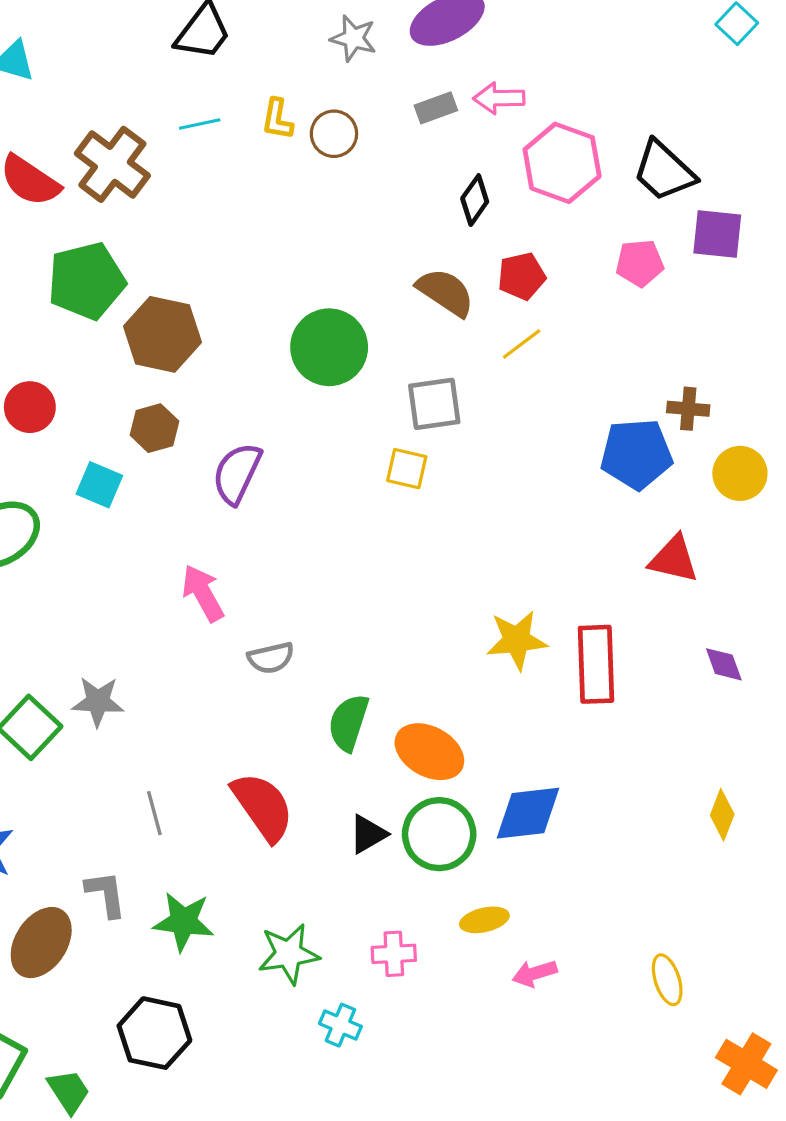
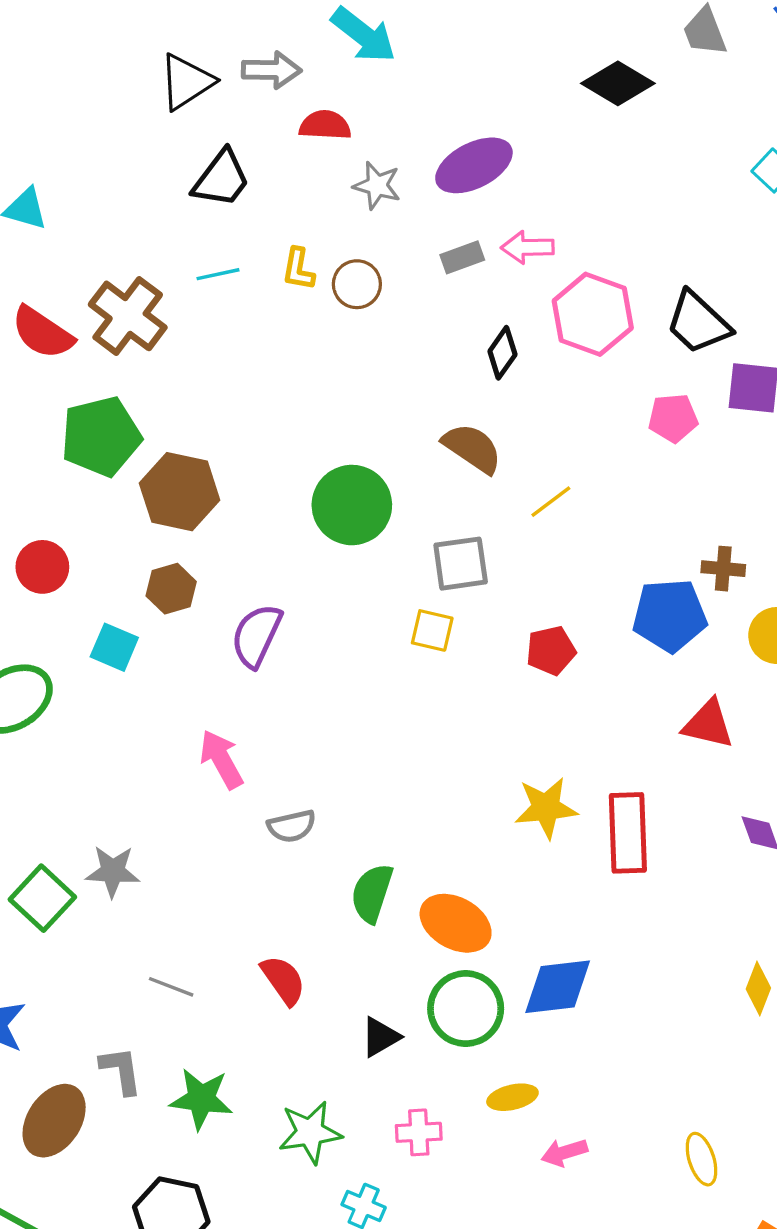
red pentagon: (522, 276) -> (551, 651), moved
red semicircle: (263, 807) -> (283, 980), size x0.7
gray line: (154, 813) -> (171, 987), turned -54
black triangle: (368, 834) -> (380, 1037), moved

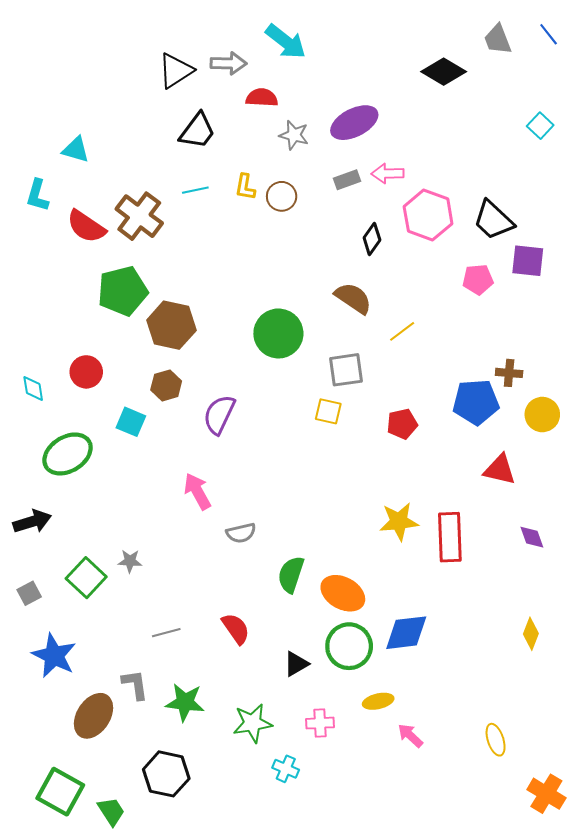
gray star: (113, 871) -> (130, 561), size x0.7
gray line: (171, 987) -> (166, 633), turned -36
pink arrow: (564, 1152) -> (410, 736), turned 60

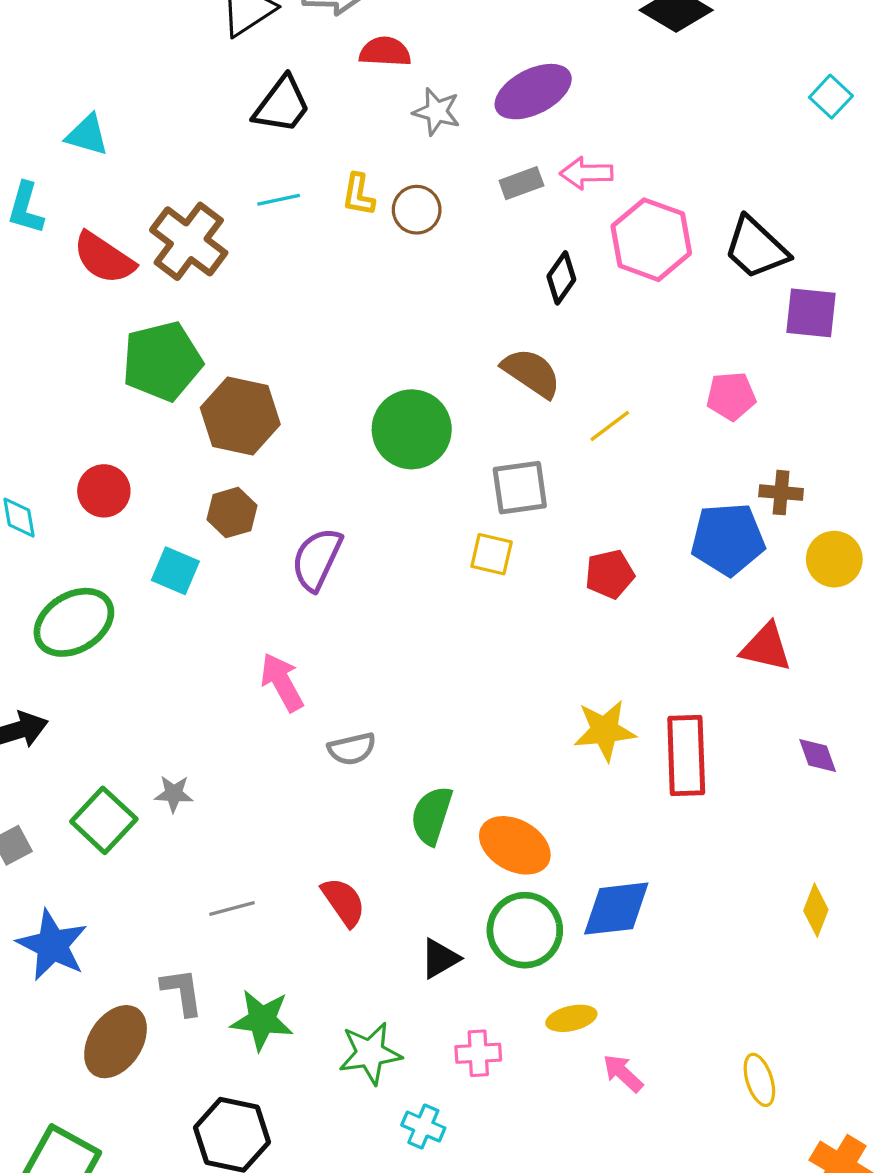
pink pentagon: (478, 279) -> (731, 396), moved

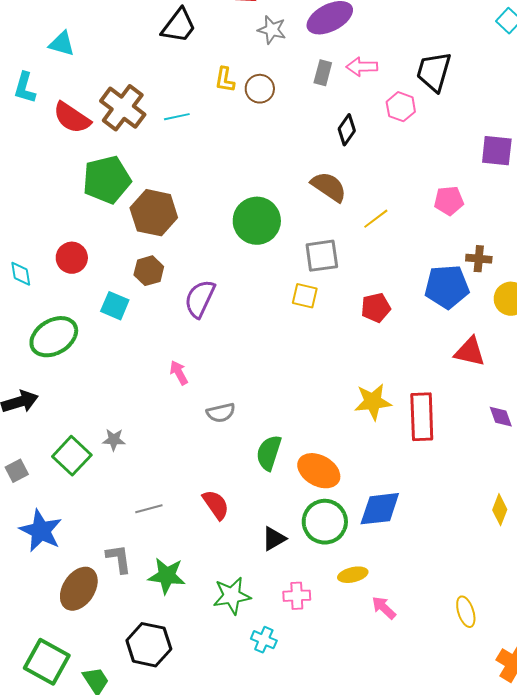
gray rectangle: (521, 183) -> (323, 73), turned -55
cyan line: (279, 200) -> (177, 117), moved
pink hexagon: (651, 240) -> (401, 107), size x0.6
black trapezoid: (756, 248) -> (434, 72), moved, turned 63
pink arrow: (282, 682) -> (179, 373), size x0.7

